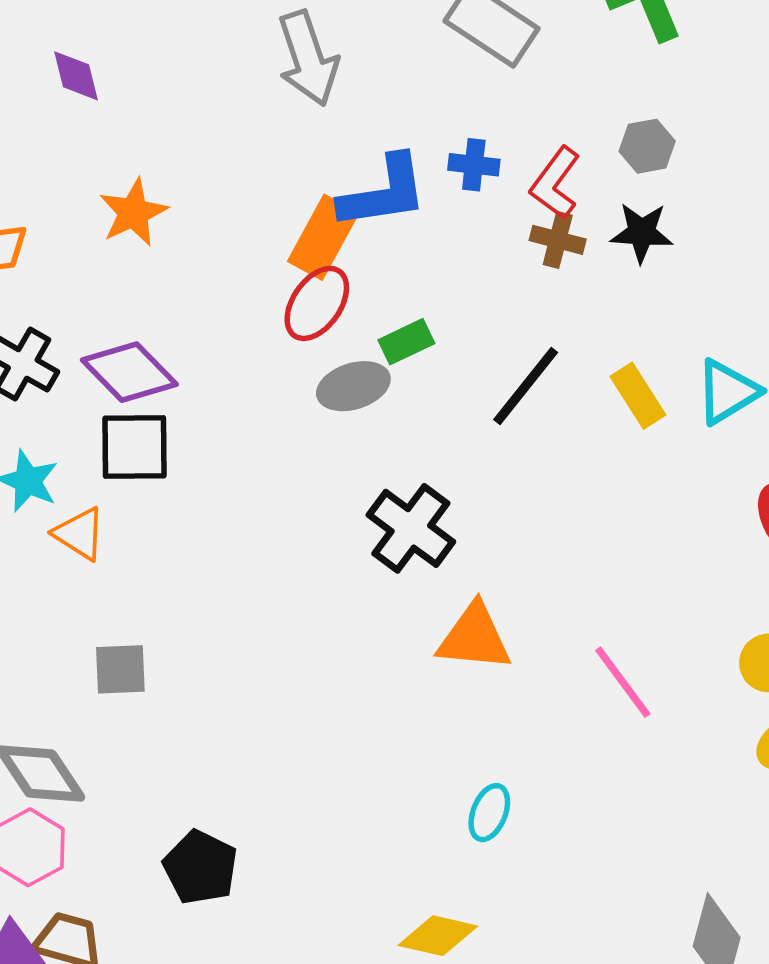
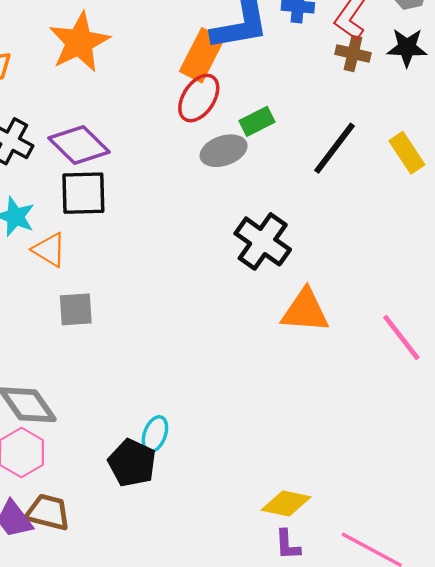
orange star: (133, 213) -> (79, 42), size x1.4
gray square: (120, 669) -> (76, 309), moved
cyan ellipse: (489, 813) -> (155, 434), moved

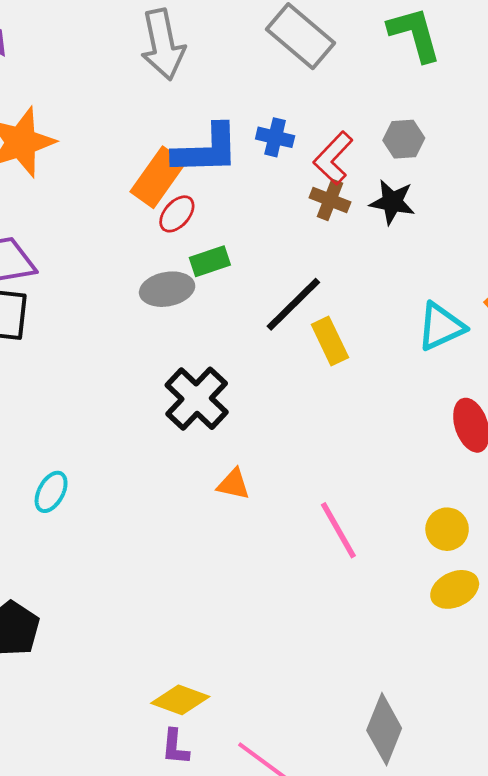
red ellipse: (199, 98) -> (177, 214), moved, size x0.7
yellow rectangle: (407, 153) -> (330, 341), moved
orange triangle: (305, 311) -> (233, 484), size x0.6
cyan ellipse: (155, 434) -> (51, 492), moved

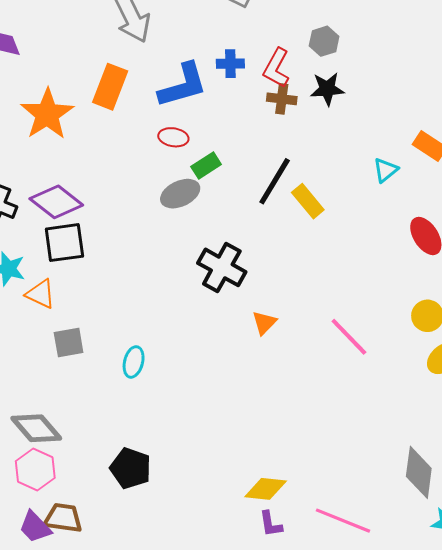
orange rectangle: (158, 177) -> (110, 87), moved
red ellipse: (177, 214) -> (173, 137), turned 72
cyan triangle: (441, 327) -> (386, 170), size x0.7
orange triangle: (233, 484) -> (264, 323), turned -44

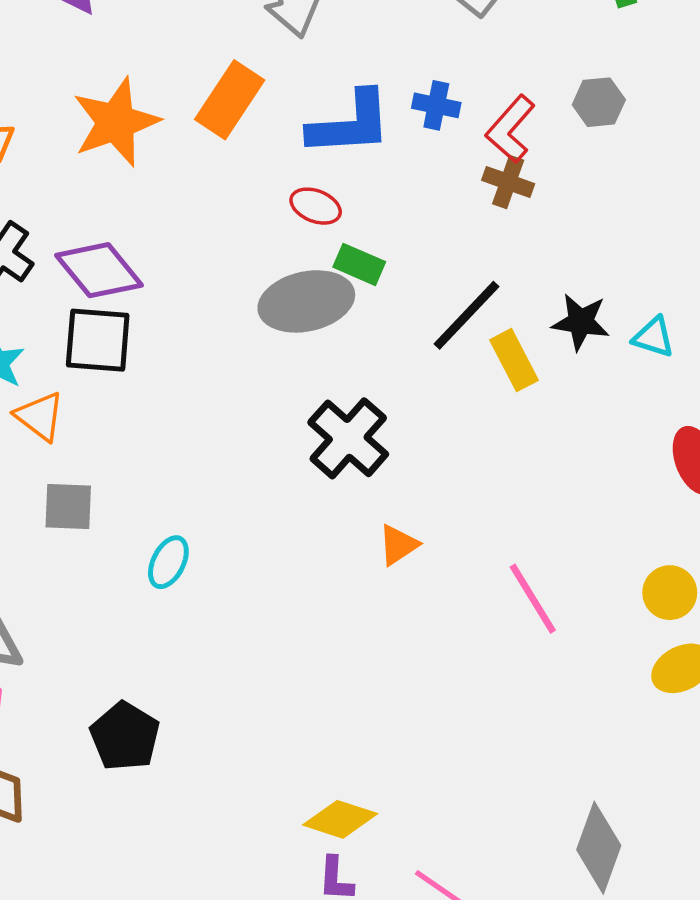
black star: (327, 89) -> (581, 322), moved
green rectangle: (206, 165) -> (359, 264), turned 44
cyan triangle: (386, 170) -> (654, 337), turned 44
gray ellipse: (180, 194) -> (306, 301), size x1.4

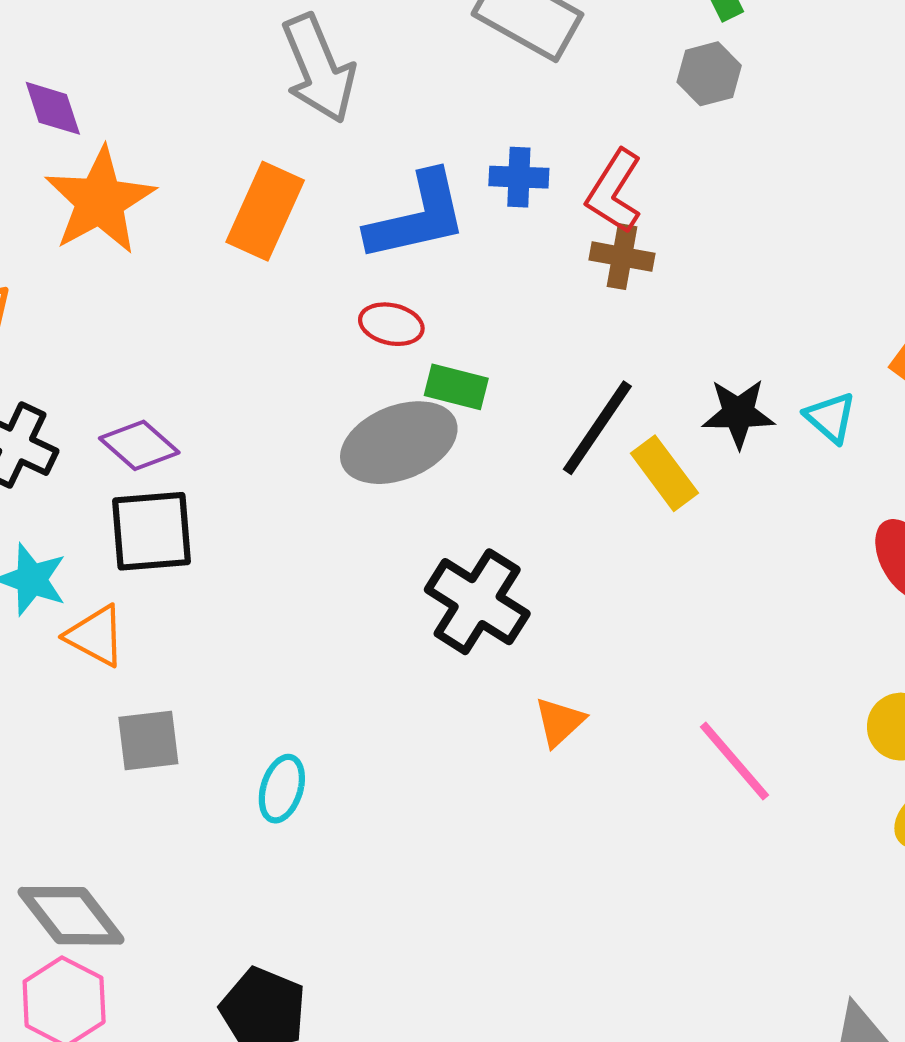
gray hexagon: (599, 102) -> (709, 74), moved
orange star: (116, 122) -> (100, 201), moved
purple diamond: (99, 270) -> (139, 445), size x0.7
cyan triangle: (654, 337) -> (830, 417), turned 33

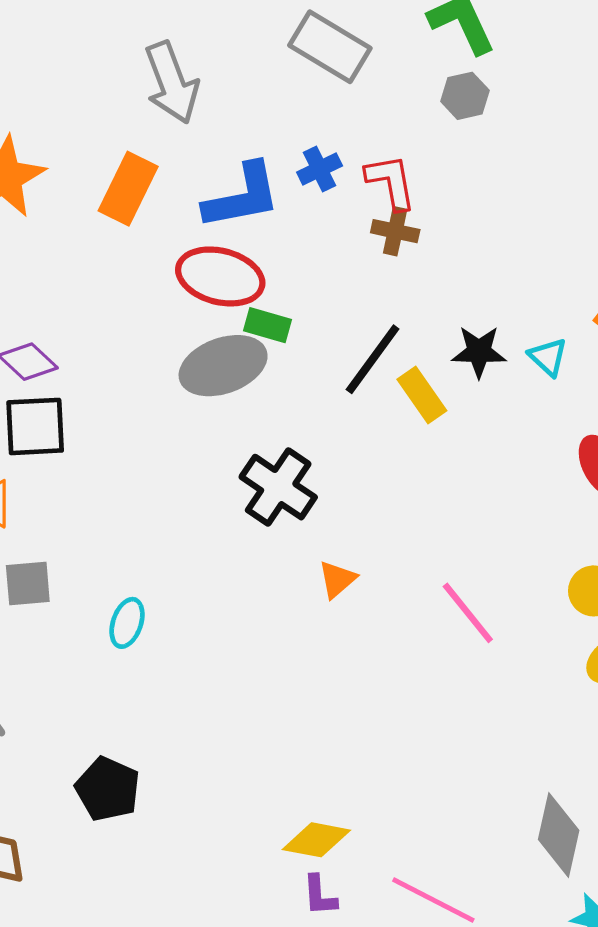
blue cross: (519, 177) -> (320, 169), turned -30
red L-shape: (614, 191) -> (391, 182), turned 136
red ellipse: (391, 324) -> (220, 276), size x1.8

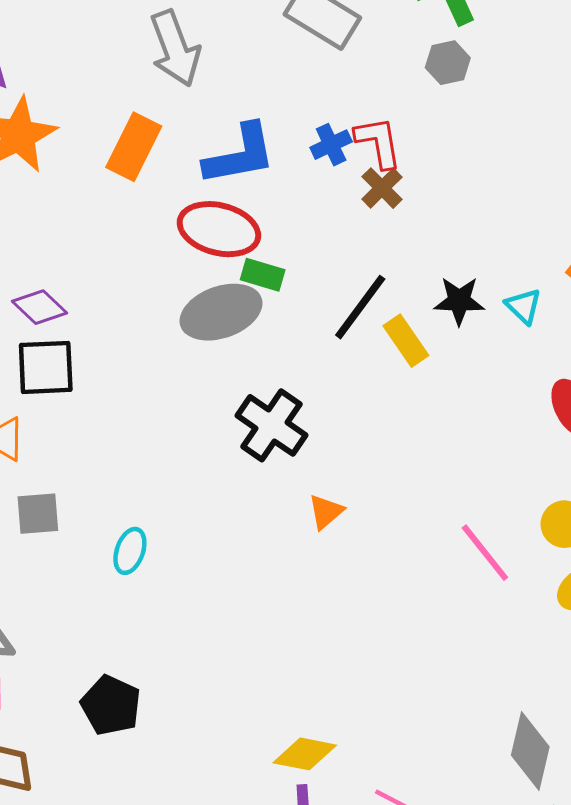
blue cross: (320, 169) -> (331, 145), moved
brown cross: (395, 231) -> (382, 188), turned 33
pink line: (468, 613) -> (485, 553), moved

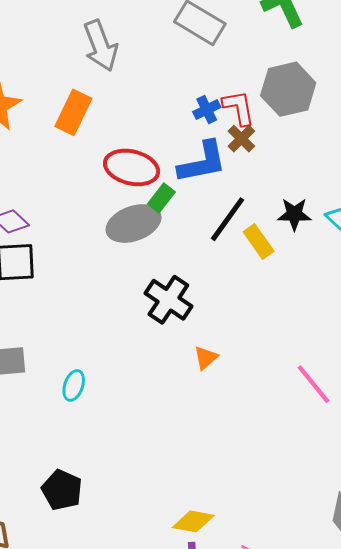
gray hexagon: (448, 63) -> (288, 89), moved, size x1.8
blue L-shape: (240, 155) -> (202, 162), moved
green rectangle: (263, 275) -> (161, 198), turned -68

